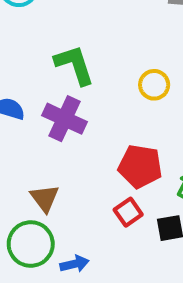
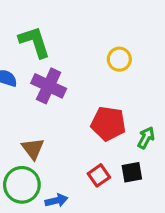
green L-shape: (74, 65) -> (34, 42), moved
red square: (128, 212) -> (99, 175), moved

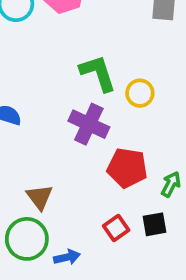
green L-shape: (34, 42) -> (98, 73), moved
purple cross: (49, 86) -> (89, 124), moved

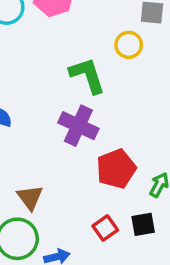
yellow circle: (140, 93) -> (129, 45), moved
red pentagon: (127, 168) -> (116, 169), turned -30

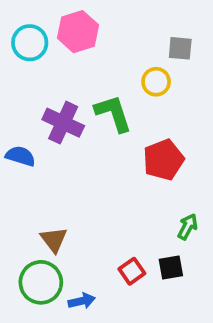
purple cross: (78, 126) -> (63, 123), moved
red pentagon: (116, 169) -> (163, 160), moved

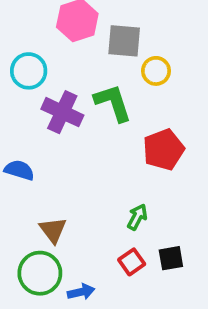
cyan circle: (30, 43) -> (29, 71), moved
gray square: (180, 48) -> (124, 41), moved, size x1.4
blue semicircle: (20, 156) -> (19, 170), moved
green arrow: (188, 227) -> (137, 217), moved

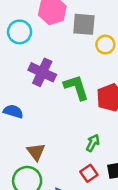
cyan circle: (29, 71) -> (20, 32), moved
green L-shape: (113, 103) -> (76, 87), moved

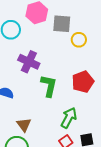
green L-shape: (76, 87) -> (49, 86), moved, turned 30
green arrow: (93, 143) -> (69, 118), size x1.5

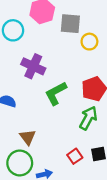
green L-shape: (49, 86) -> (56, 93), turned -130
green arrow: (69, 118) -> (88, 118), moved

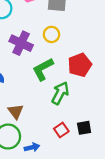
yellow circle: (89, 42) -> (52, 34), moved
green arrow: (88, 118) -> (60, 93), moved

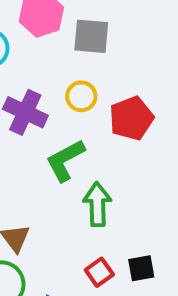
red pentagon: (80, 65) -> (131, 118), moved
green arrow: (60, 93) -> (97, 204), turned -30

